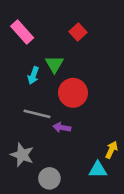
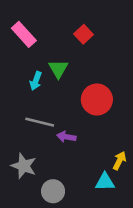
red circle: (73, 93) -> (97, 100), moved

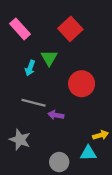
red square: (84, 34) -> (70, 29), size x1.5
yellow arrow: (119, 161) -> (101, 135), turned 48
gray circle: (53, 191) -> (59, 162), moved

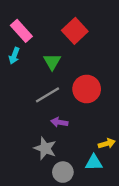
cyan arrow: (30, 68) -> (14, 56), moved
gray line: (33, 103) -> (47, 95), moved, turned -45
gray star: (20, 140) -> (45, 148), moved

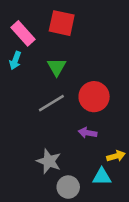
red square: (75, 31) -> (62, 23), moved, turned -35
purple arrow: (59, 122) -> (88, 133), moved

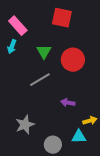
red square: (62, 23) -> (62, 18), moved
red circle: (94, 97) -> (73, 60), moved
gray star: (49, 161) -> (25, 125), moved, turned 30

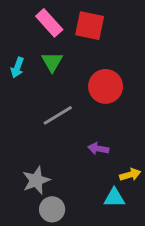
pink rectangle: (18, 26) -> (49, 23), moved
green triangle: (44, 52) -> (52, 62), moved
gray circle: (53, 145) -> (52, 209), moved

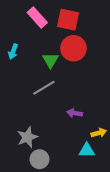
green triangle: (52, 62) -> (50, 60), moved
red circle: (106, 86) -> (74, 48), moved

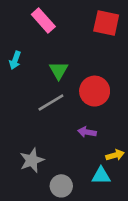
red square: (68, 20) -> (106, 23), moved
red circle: (74, 48) -> (95, 91), moved
gray circle: (39, 159) -> (61, 186), moved

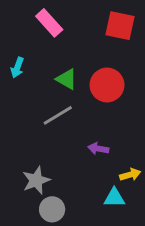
green triangle: (59, 71) -> (67, 79), turned -30
red circle: (95, 91) -> (107, 85), moved
gray circle: (61, 186) -> (52, 209), moved

